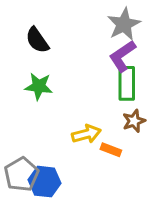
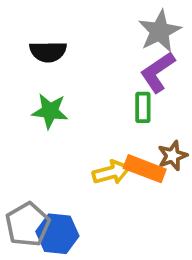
black semicircle: (37, 40) -> (48, 52), turned -56
green rectangle: (127, 83) -> (143, 107), moved, size x0.7
orange rectangle: (111, 150) -> (145, 169), moved, size x1.5

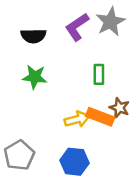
purple L-shape: (158, 72) -> (77, 27), moved
brown star: (173, 156) -> (119, 108), turned -30
blue hexagon: (57, 234) -> (74, 162), moved

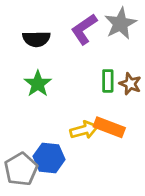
green star: (35, 77) -> (38, 84), turned 30
brown star: (119, 108) -> (130, 84), moved
blue hexagon: (74, 162) -> (49, 158), moved

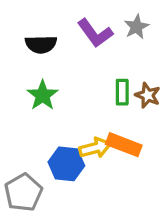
gray star: (120, 24) -> (136, 27), size x0.7
purple L-shape: (84, 29) -> (95, 33), turned -92
blue hexagon: (49, 158) -> (66, 164), moved

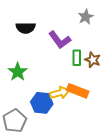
purple L-shape: (95, 33) -> (60, 40), moved
green star: (43, 95) -> (18, 72), moved

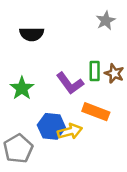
purple L-shape: (60, 40) -> (70, 83), moved
yellow arrow: (60, 93) -> (70, 131), moved

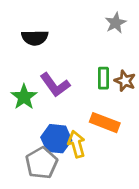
purple L-shape: (70, 83) -> (55, 85), moved
yellow arrow: (70, 131) -> (77, 144), turned -90
gray pentagon: (18, 149) -> (42, 163), moved

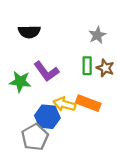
gray star: (116, 23) -> (97, 35), moved
green star: (24, 97) -> (20, 82), turned -30
yellow arrow: (77, 144) -> (64, 104), moved, turned -60

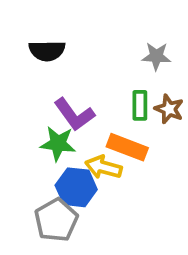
gray star: (97, 35) -> (156, 56), turned 30
green star: (20, 82) -> (58, 144), moved
orange rectangle: (88, 103) -> (127, 147), moved

